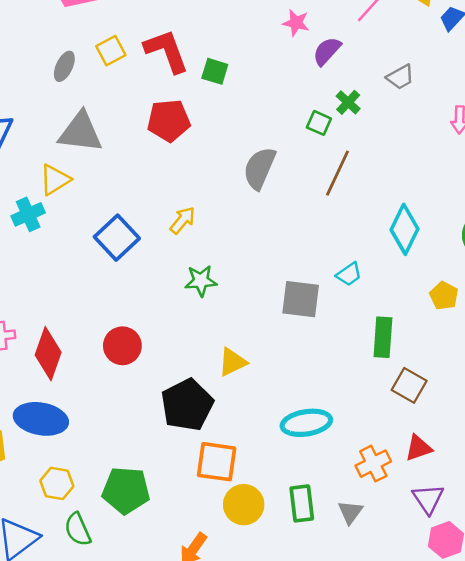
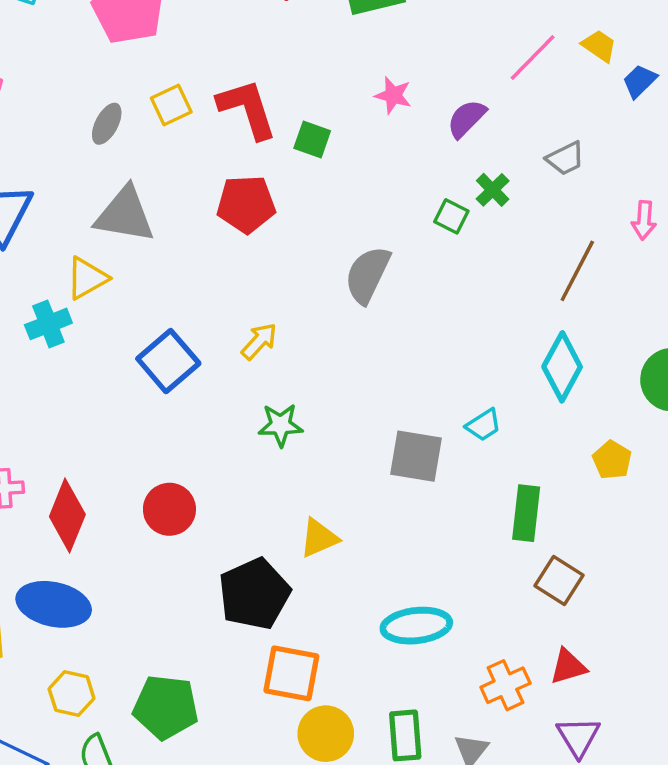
pink star: (296, 23) -> (393, 95), moved
brown line: (338, 173) -> (577, 271), moved

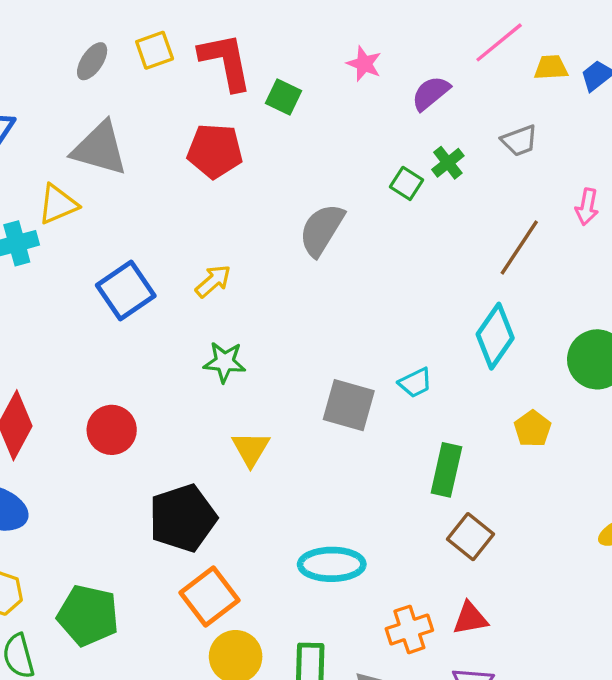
yellow trapezoid: (599, 46) -> (551, 68), moved, turned -44
yellow triangle: (319, 538) -> (251, 449), moved, turned -42
orange square: (291, 673) -> (209, 597), turned 36

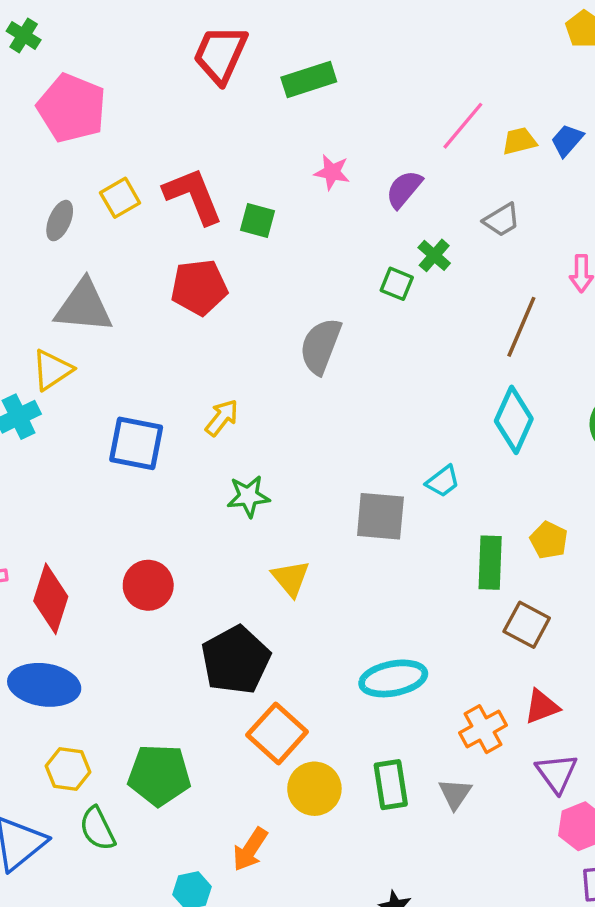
blue square: (126, 291) -> (136, 443), turned -34
yellow pentagon: (533, 429) -> (549, 540), moved

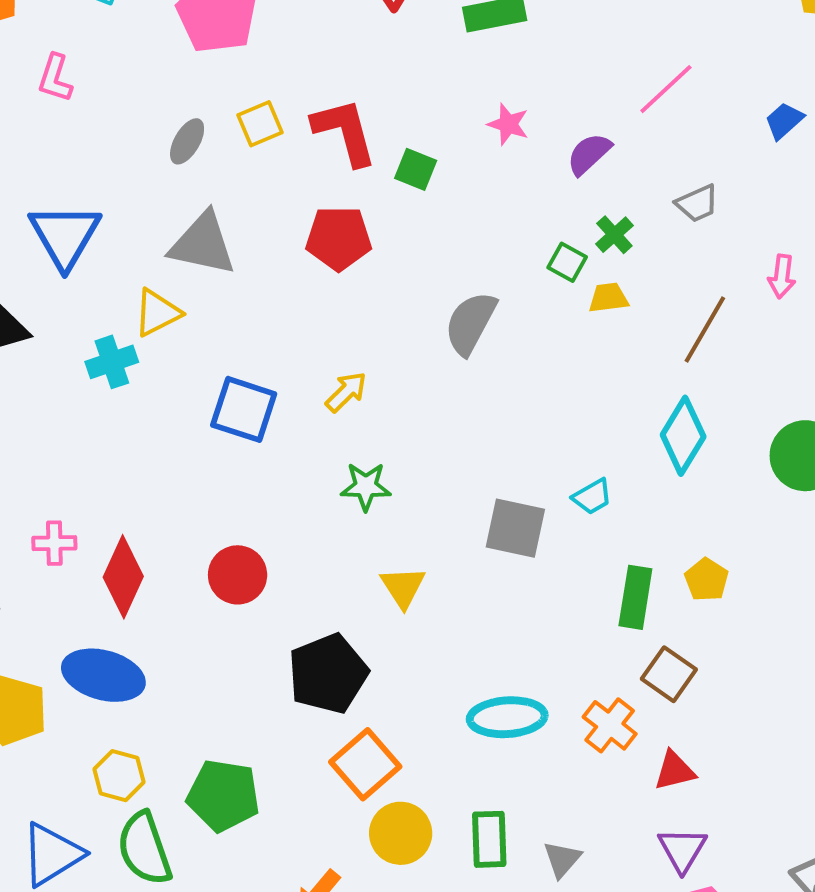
yellow trapezoid: (519, 141) -> (608, 298), moved
orange cross: (483, 729) -> (610, 725), moved, turned -30
green semicircle: (97, 829) -> (144, 849), size x1.4

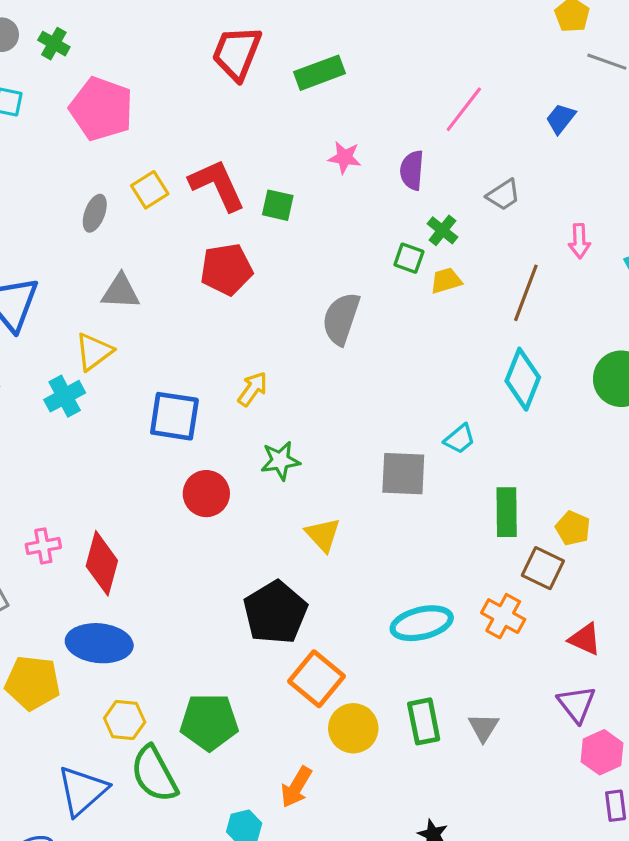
purple semicircle: (589, 154) -> (412, 170), turned -33
gray triangle: (203, 244) -> (120, 292), size x0.7
red circle: (238, 575) -> (206, 494), moved
yellow pentagon: (706, 580) -> (573, 528), moved
red triangle: (675, 771) -> (585, 639), moved, turned 48

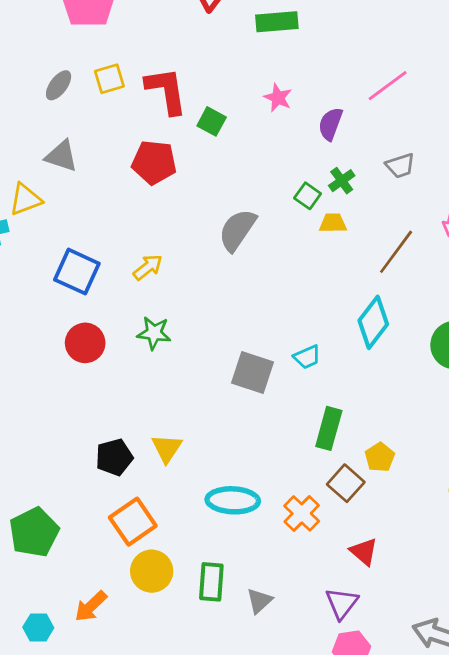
yellow triangle: (323, 535) -> (167, 448), moved
black pentagon: (275, 612) -> (114, 457), size x0.7
green pentagon: (209, 722) -> (34, 532), turned 30

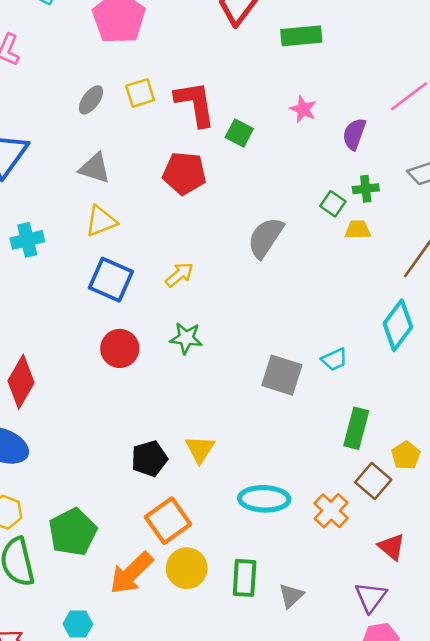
green cross: (342, 181) -> (366, 189), turned 30
yellow triangle: (25, 199) -> (101, 221), moved
orange arrow: (91, 606) -> (131, 573), moved, size x1.4

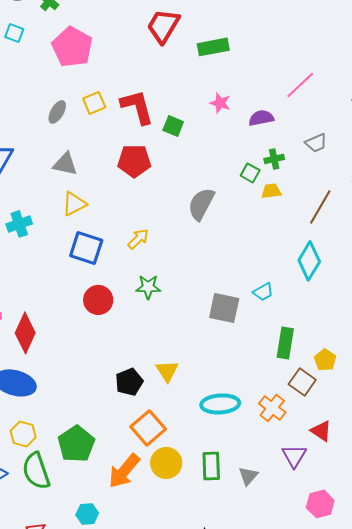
purple semicircle: (354, 134) -> (261, 118), turned 65
purple triangle: (371, 597) -> (294, 456), moved

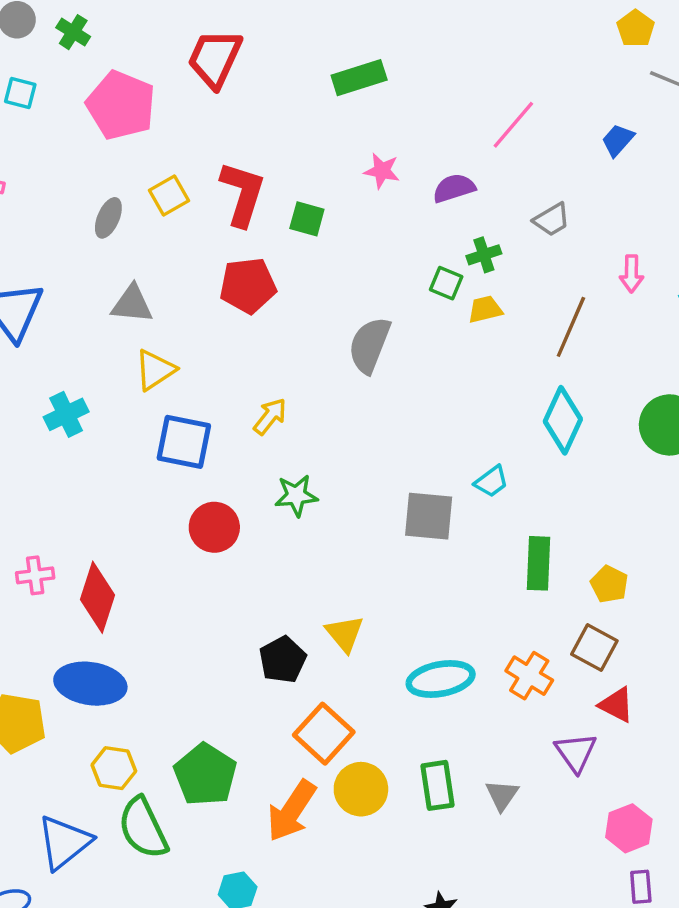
red trapezoid: (163, 26) -> (215, 58), moved
red L-shape: (137, 107) -> (242, 194), turned 39
brown square: (302, 382) -> (594, 648), moved

